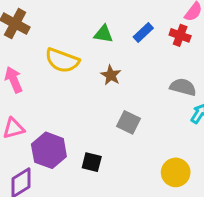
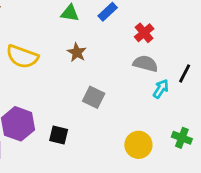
red cross: (180, 35) -> (144, 33), moved, turned 30
yellow semicircle: (62, 60) -> (22, 57), moved

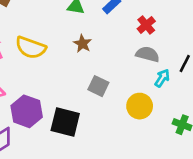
black square: (59, 135) -> (65, 122), size x1.6
yellow circle: (138, 145) -> (140, 106), moved

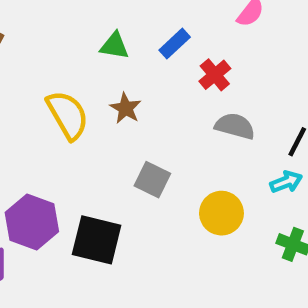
red cross: (146, 25) -> (215, 75), moved
yellow semicircle: (31, 48) -> (68, 115), moved, turned -140
cyan arrow: (162, 78) -> (286, 182), moved, turned 36

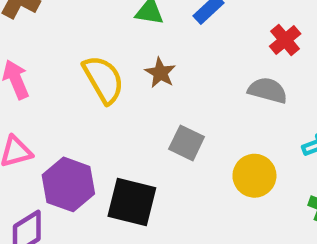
red cross: (215, 75) -> (285, 40), moved

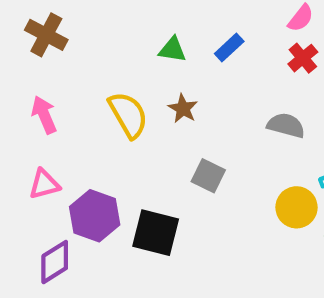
red cross: (285, 40) -> (303, 58), moved
yellow circle: (254, 176) -> (296, 207), moved

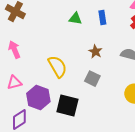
blue rectangle: (229, 48) -> (102, 18), turned -56
brown star: (183, 109) -> (95, 52), moved
yellow semicircle: (128, 115) -> (57, 67), moved

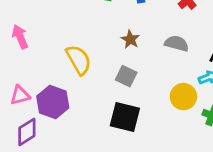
pink triangle: (14, 83) -> (20, 95), moved
black square: (67, 106) -> (125, 117), moved

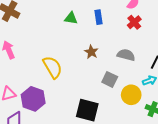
gray square: (126, 76) -> (110, 79), moved

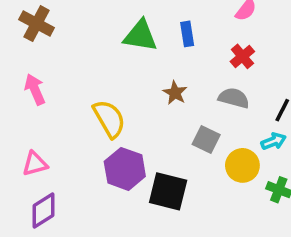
green triangle: (71, 18) -> (140, 36), size x1.5
red cross: (134, 22) -> (242, 56), moved
purple hexagon: (33, 99) -> (125, 169), moved

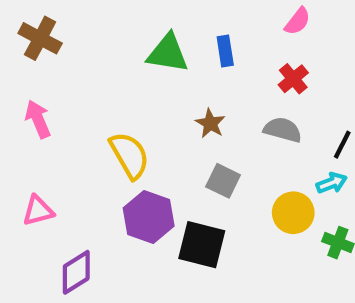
gray square: (206, 140) -> (223, 181), moved
purple diamond: (43, 210) -> (76, 272), moved

